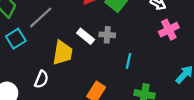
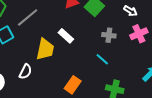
gray cross: (107, 35) -> (109, 35), moved
cyan line: (128, 61) -> (102, 59), turned -64

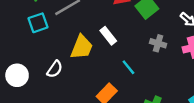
cyan line: (102, 59) -> (128, 67), moved

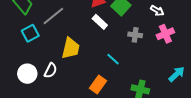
white rectangle: (108, 36) -> (100, 22), moved
white circle: (17, 75) -> (27, 74), moved

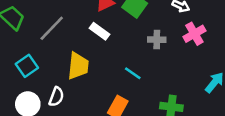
white rectangle: (100, 22) -> (99, 31), moved
cyan square: (30, 33) -> (27, 66), moved

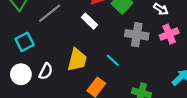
gray cross: (157, 40) -> (137, 35), size x1.5
yellow trapezoid: (78, 66) -> (77, 60), moved

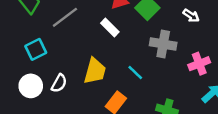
pink cross: (169, 34) -> (199, 64), moved

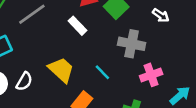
pink cross: (199, 64) -> (151, 75), moved
yellow trapezoid: (95, 71) -> (61, 70), turned -64

